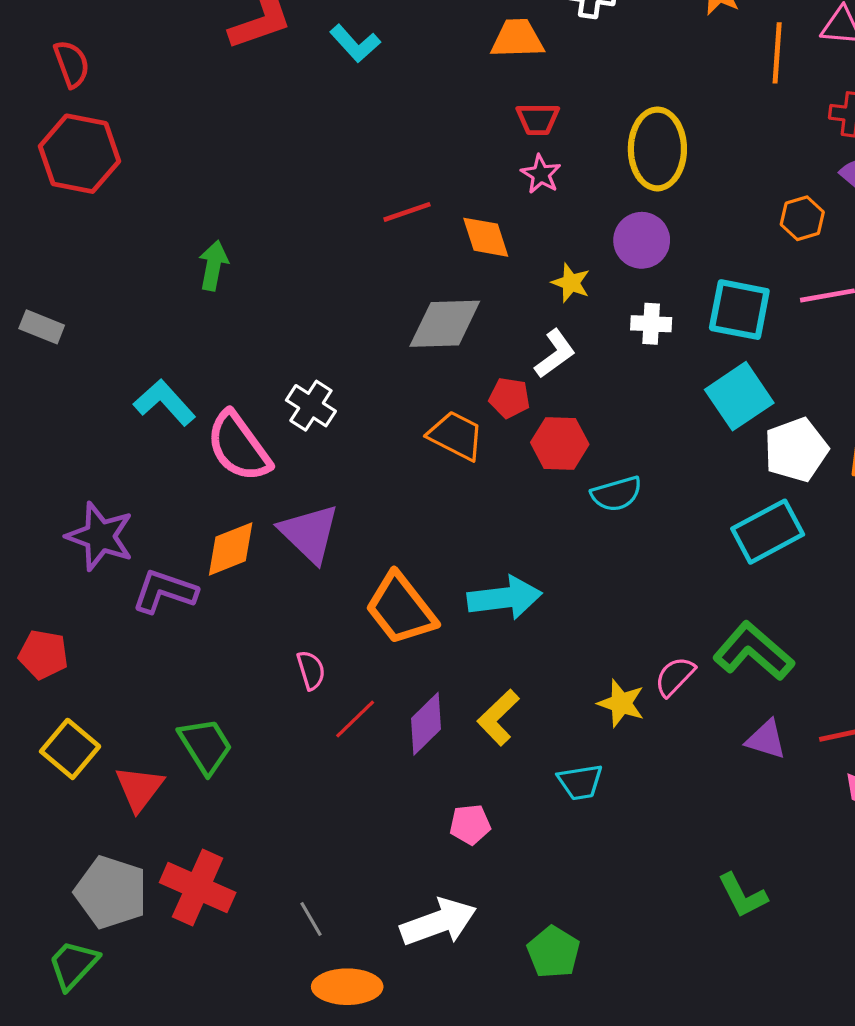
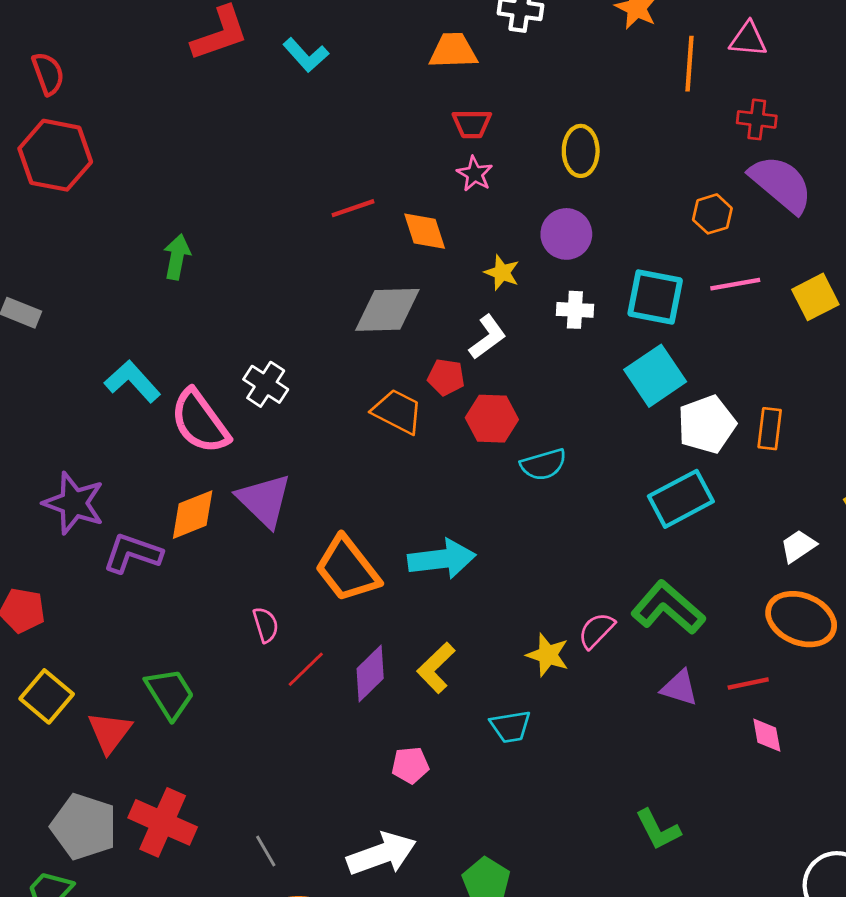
yellow ellipse: (657, 149) -> (581, 151), size x0.7

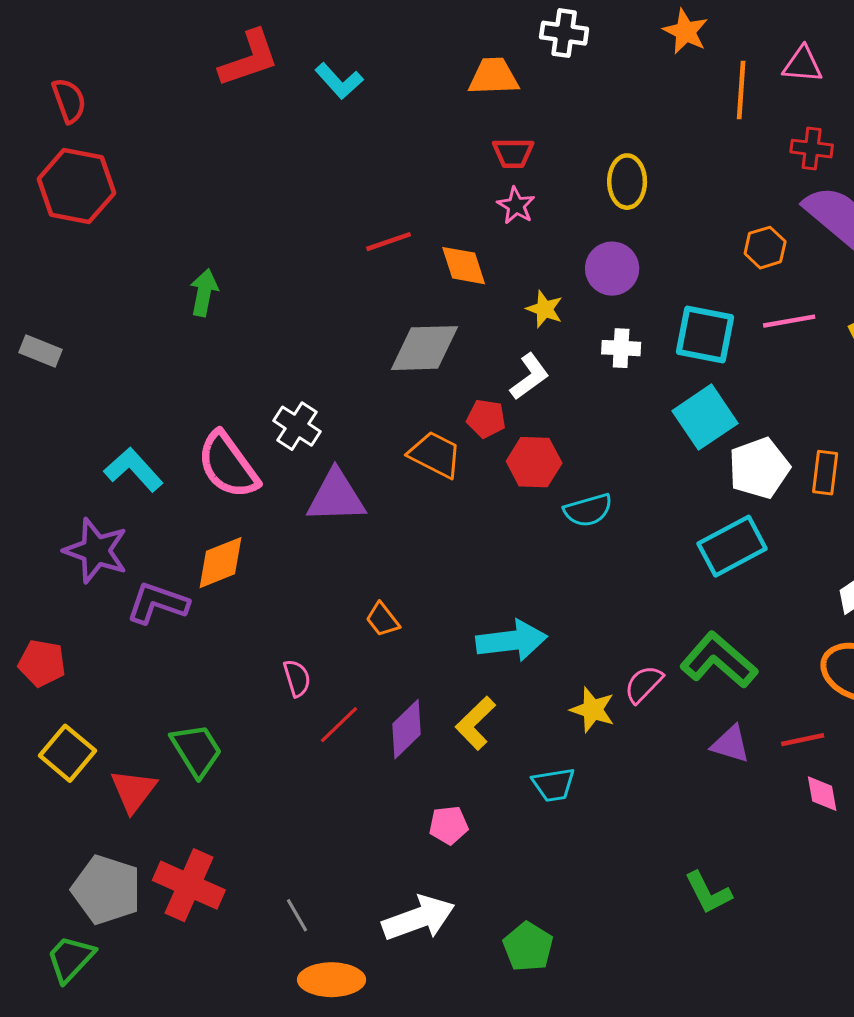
cyan L-shape: (133, 381) -> (133, 470), moved
purple triangle: (264, 500) -> (336, 497), moved, turned -46
cyan arrow: (442, 559) -> (512, 641), moved
orange trapezoid: (347, 569) -> (383, 620), size x0.5

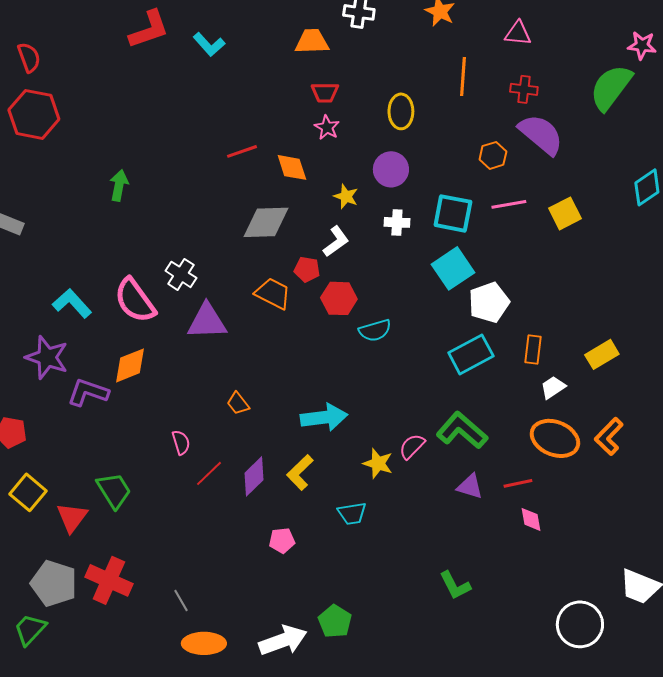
orange line: (741, 90) -> (463, 76), moved
orange rectangle: (825, 473) -> (533, 349), moved
white arrow: (419, 918) -> (283, 640), moved

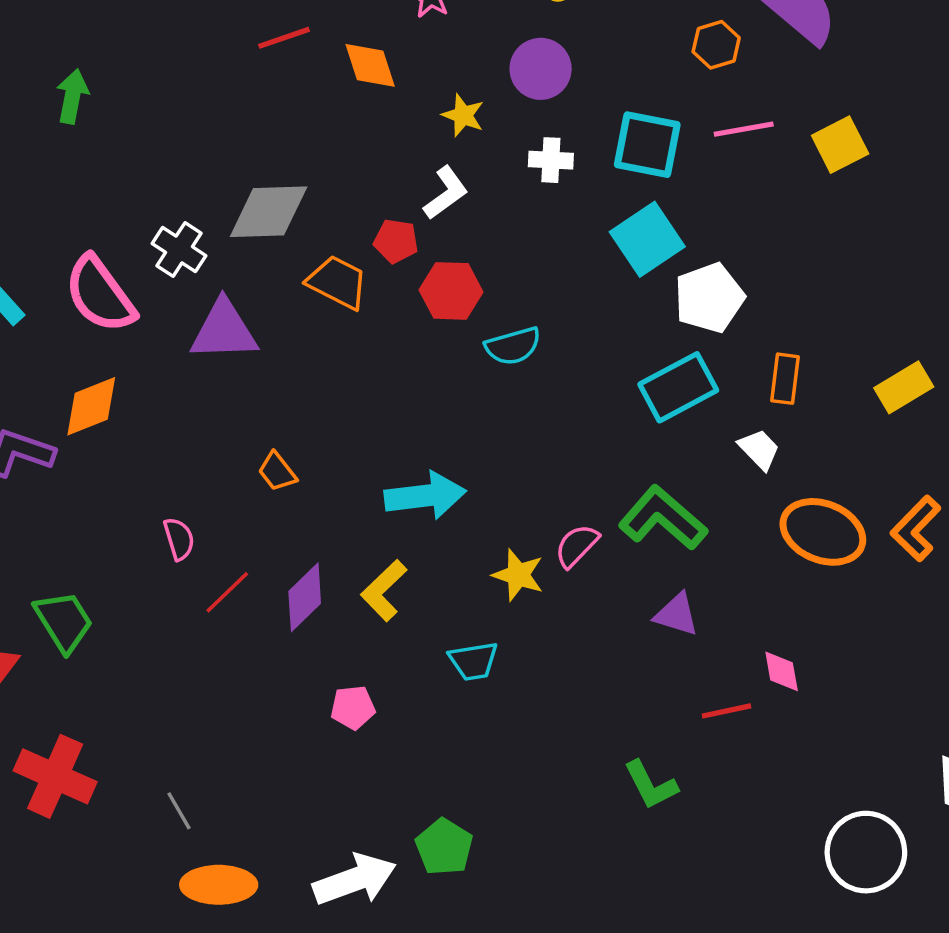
gray diamond: (266, 222) -> (269, 212), moved
white trapezoid: (553, 387) -> (759, 449), moved, turned 80
red line: (518, 483) -> (726, 711), moved

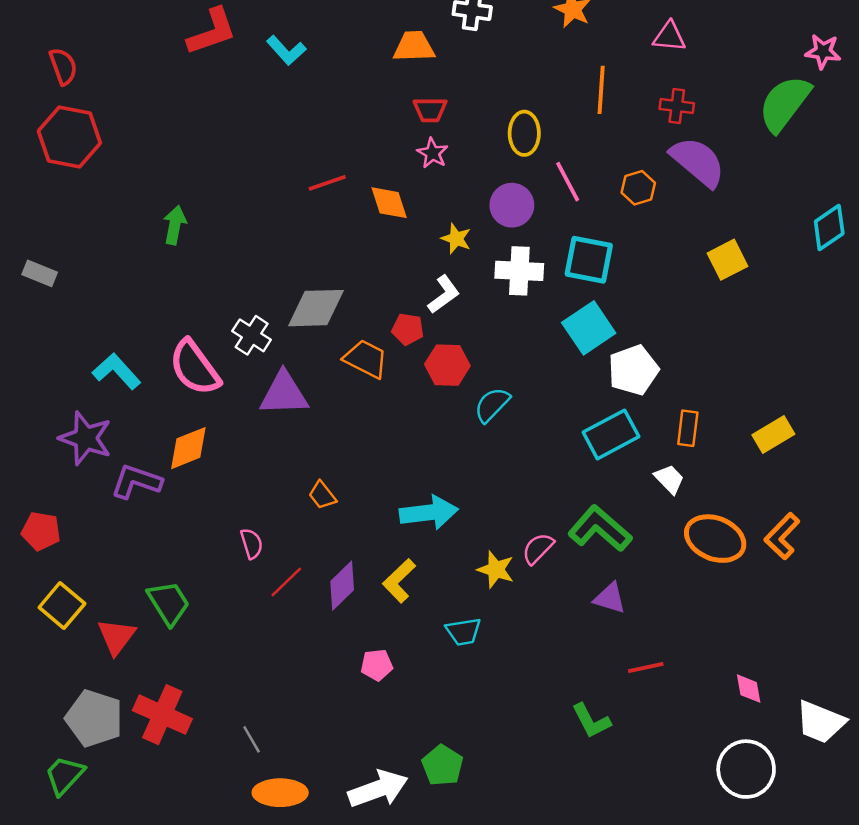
pink line: (744, 129) -> (568, 182), moved, turned 72
white cross: (551, 160) -> (519, 271), size x1.5
cyan semicircle: (513, 346) -> (492, 405), turned 150
pink diamond: (782, 671) -> (749, 689), moved

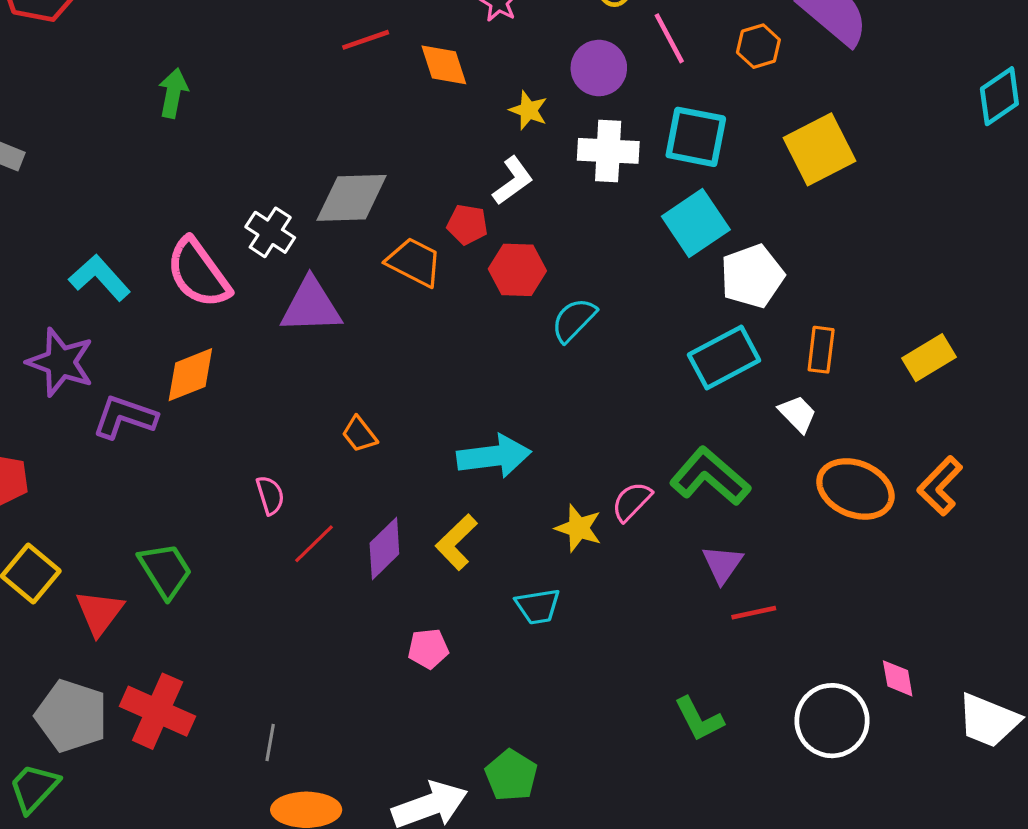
yellow square: (728, 260) -> (819, 149), moved, size x1.4
purple triangle: (610, 598) -> (722, 564), turned 48
red line: (646, 667) -> (754, 613), moved
gray line: (252, 739) -> (270, 742), turned 40
white circle: (746, 769) -> (832, 721), moved

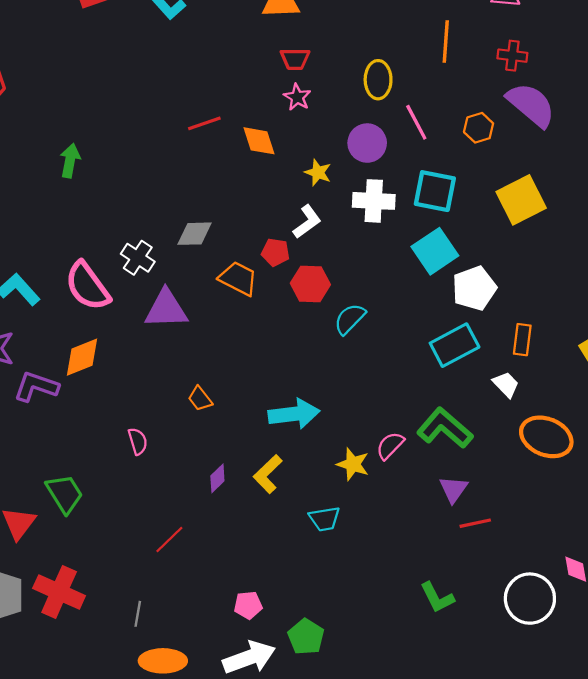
gray diamond: (352, 198) -> (195, 234), size x0.7
red line: (314, 544) -> (169, 540), moved
purple diamond: (384, 548) -> (217, 478), size x0.7
pink pentagon: (428, 649) -> (248, 605), moved

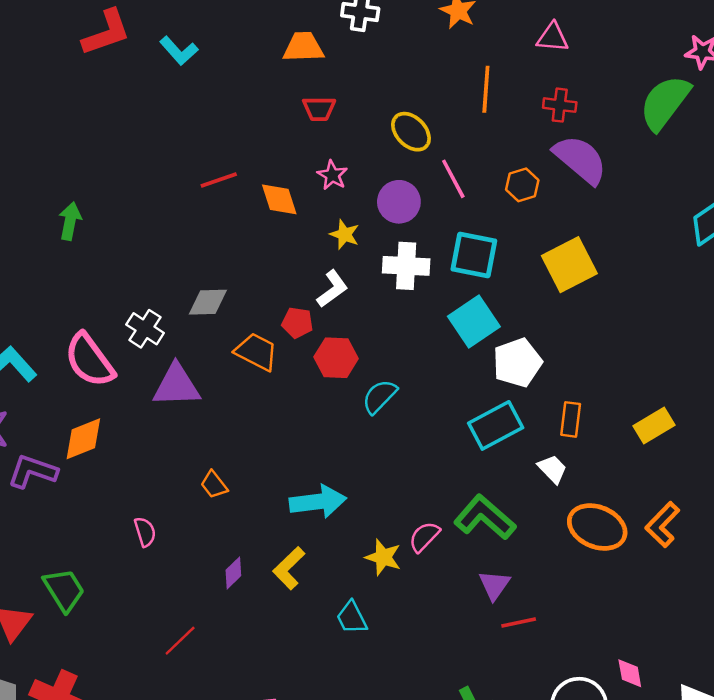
yellow ellipse: (378, 80) -> (411, 132), turned -45
pink star: (297, 97) -> (332, 175), moved
cyan trapezoid: (325, 519) -> (352, 618), turned 72

